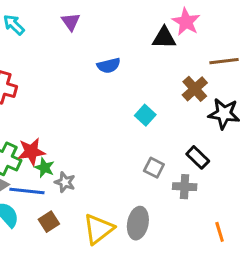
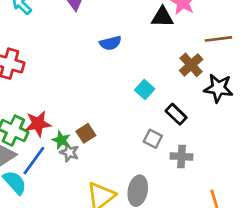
black rectangle: (198, 157) -> (176, 114), moved
green star: (44, 168) -> (61, 140), moved
blue line: (27, 191) -> (34, 161), turned -60
brown square: (49, 222) -> (86, 133), moved

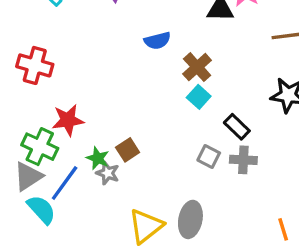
brown cross: (191, 65) -> (197, 67), moved
red star: (38, 124) -> (68, 120), moved
gray cross: (182, 157) -> (243, 160), moved

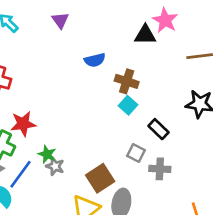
brown cross: (197, 67) -> (127, 81), turned -30
brown square: (128, 150) -> (100, 178), moved, size x1.5
gray cross: (243, 160) -> (160, 169), moved

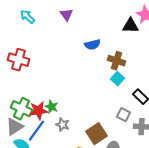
red star: (23, 124) -> (38, 111), moved
green star: (47, 154) -> (52, 107), moved

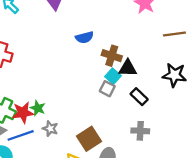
black triangle: (130, 26) -> (128, 68), moved
gray square: (124, 115) -> (107, 89), moved
blue line: (36, 131) -> (21, 135), turned 35

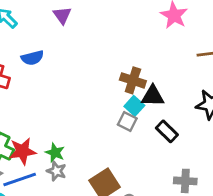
blue semicircle: (84, 37) -> (32, 58), moved
green star: (38, 108) -> (55, 153), moved
gray cross: (140, 131) -> (185, 181), moved

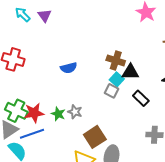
purple triangle: (62, 15) -> (45, 16), moved
blue semicircle: (32, 58) -> (69, 68), moved
gray star: (56, 171) -> (75, 112), moved

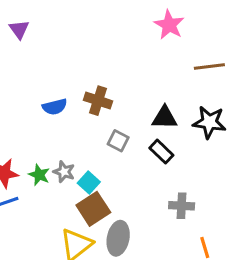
brown cross: (116, 61) -> (98, 101), moved
black triangle: (130, 72) -> (165, 118), moved
cyan square: (117, 79) -> (89, 183), moved

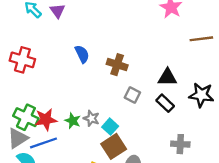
blue semicircle: (55, 107) -> (82, 54), moved, turned -102
black star: (209, 122) -> (201, 95), moved

